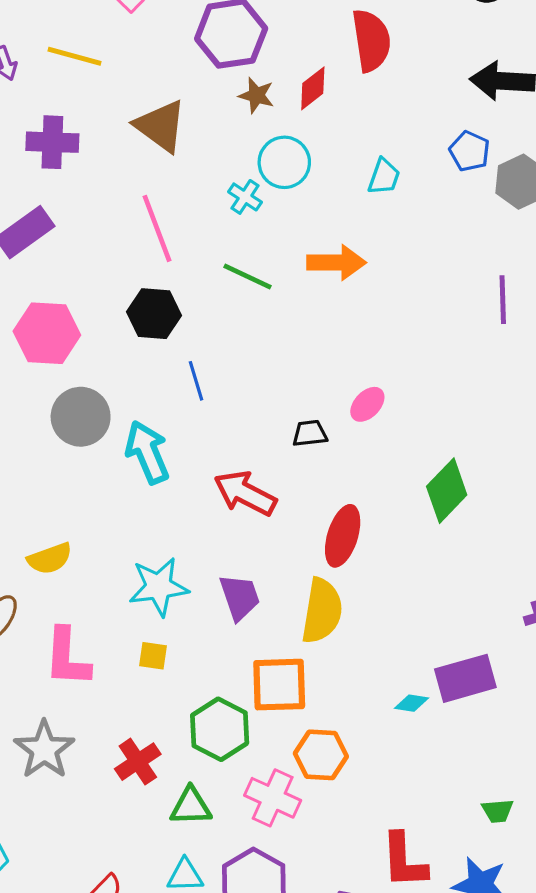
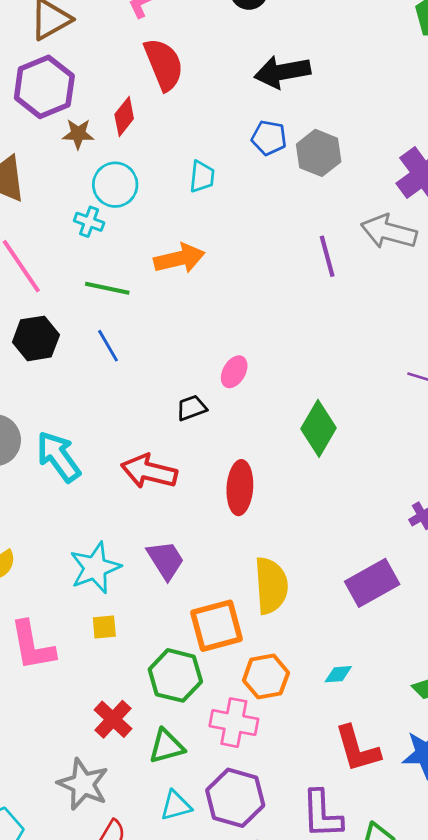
blue line: (196, 381) -> (108, 346), moved
yellow semicircle: (322, 611) -> (271, 586), moved
cyan diamond: (411, 703) -> (338, 674), moved
gray star: (44, 750) -> (83, 784), moved

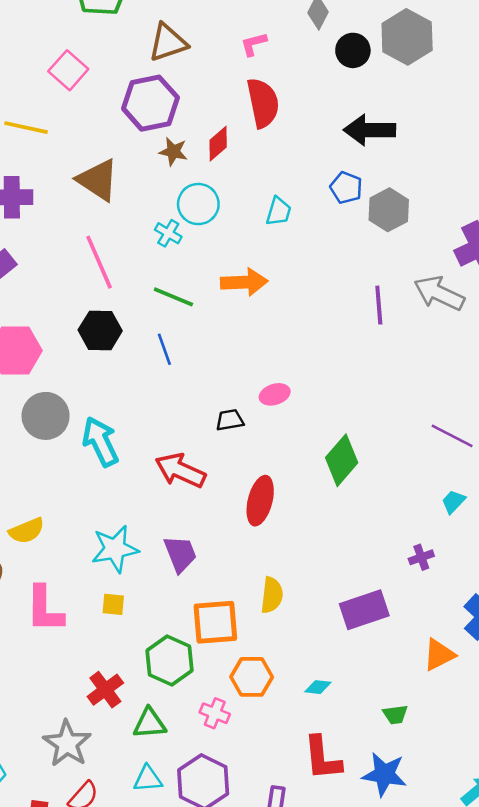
pink ellipse: (234, 372) -> (275, 394), turned 32
yellow semicircle: (271, 586) -> (272, 595), size x0.7
pink cross: (234, 723) -> (215, 713), size x0.7

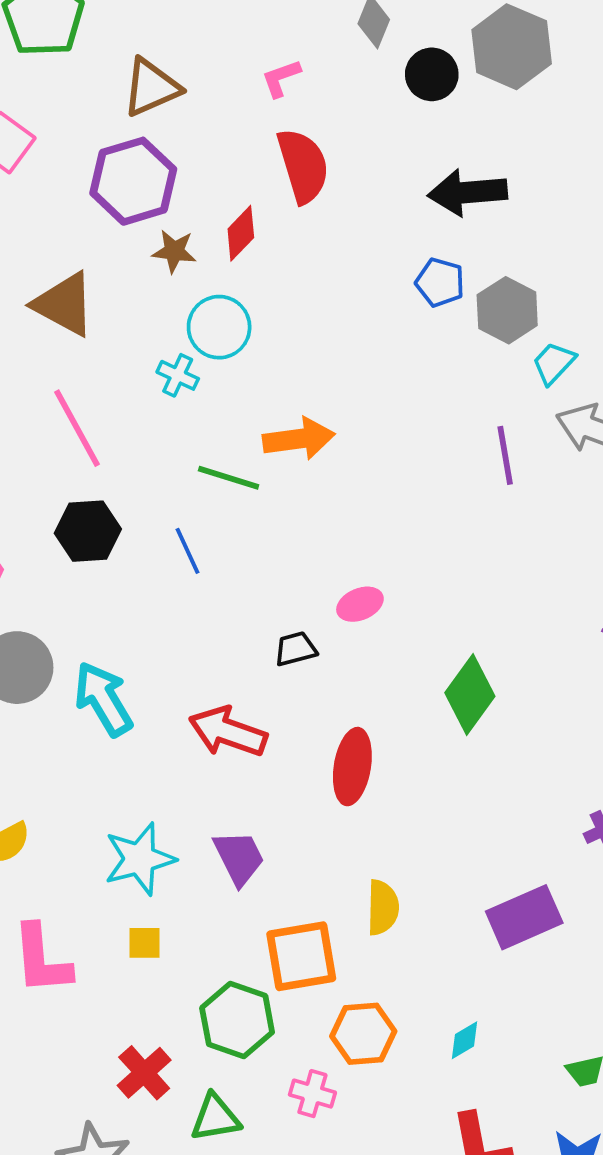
cyan trapezoid: (279, 211) -> (554, 363), moved, turned -148
green line: (173, 297) -> (229, 478), moved
cyan diamond: (318, 687) -> (465, 1040), turned -32

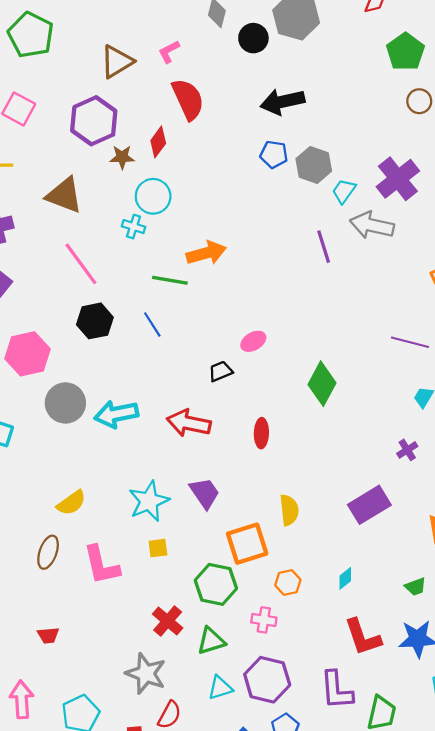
brown triangle: (151, 87) -> (117, 62), moved
cyan arrow: (103, 699) -> (116, 414), turned -63
red ellipse: (352, 767) -> (261, 433), size x0.7
orange hexagon: (363, 1034) -> (288, 582), size x0.7

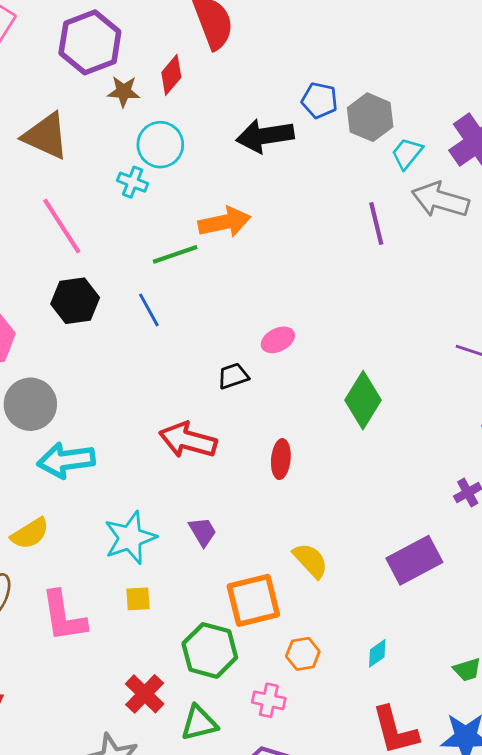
black arrow: (283, 102) -> (265, 136), moved
green line: (170, 280) -> (175, 254), turned -32
cyan arrow: (116, 414) -> (66, 460), moved
purple trapezoid: (205, 493) -> (203, 532), size x0.7
yellow semicircle: (289, 510) -> (310, 561), turned -40

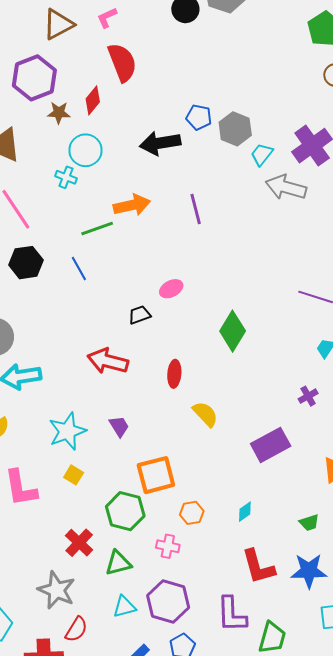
purple line: (376, 223) -> (196, 209), moved
yellow semicircle: (310, 561) -> (205, 414), moved
yellow square: (138, 599) -> (74, 475), turned 36

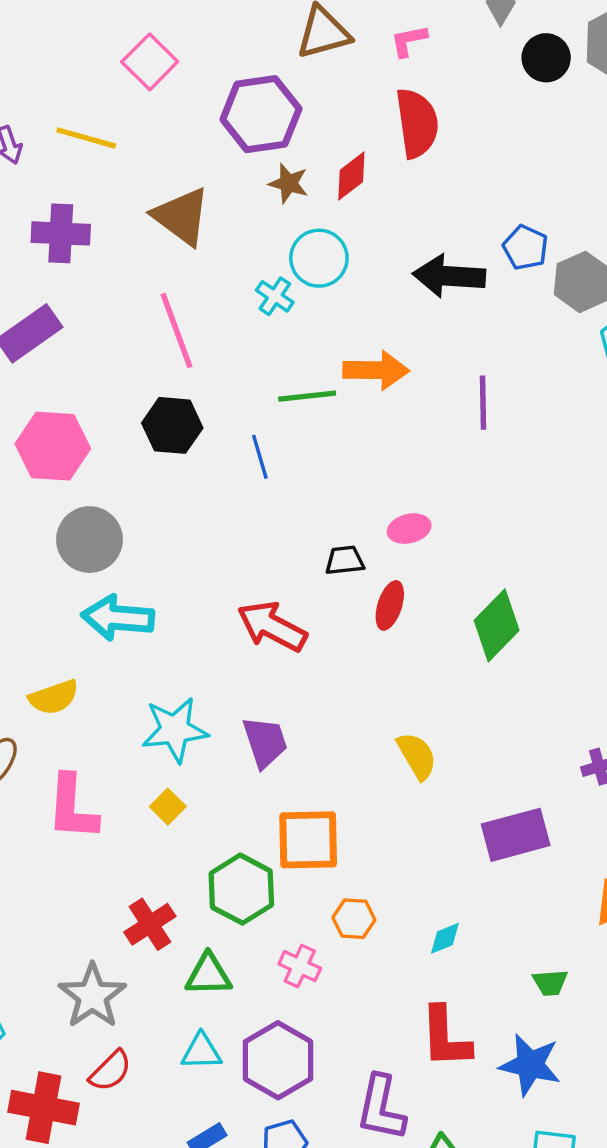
red ellipse: (174, 374) -> (390, 605), moved
purple trapezoid: (119, 426) -> (265, 742), size x1.4

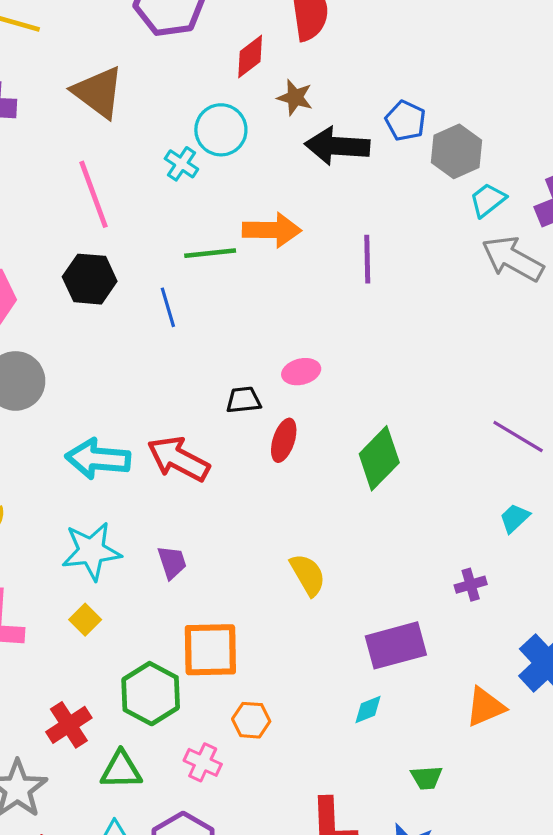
brown star: (289, 183) -> (295, 97), moved
cyan arrow: (118, 618) -> (98, 459), moved
purple trapezoid: (265, 742) -> (172, 562), size x0.7
cyan diamond: (445, 938) -> (368, 709), moved

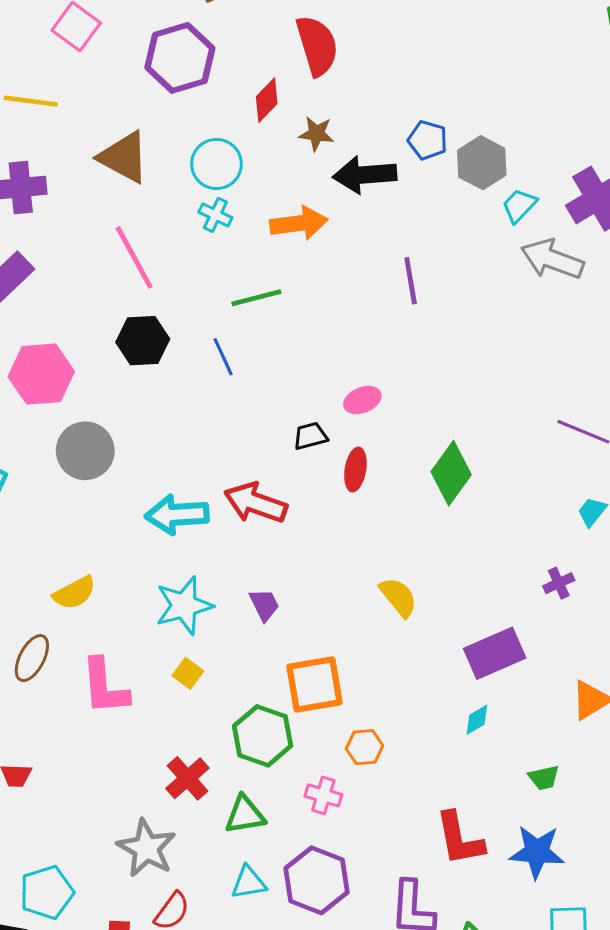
cyan circle: (221, 130) -> (216, 164), moved
orange arrow: (272, 230) -> (299, 223), moved

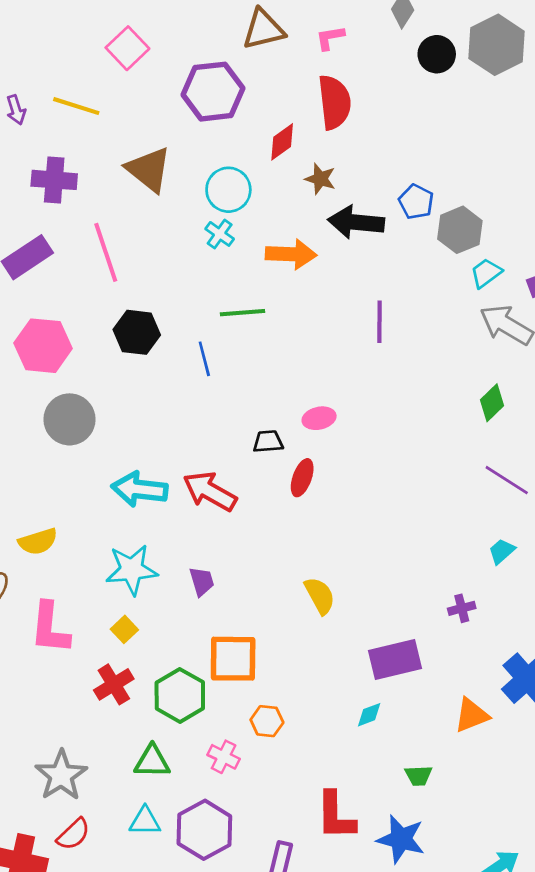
pink line: (134, 257) -> (106, 252), moved
green diamond: (451, 473) -> (492, 403), moved, size x0.7
red cross: (187, 778) -> (114, 684), moved

